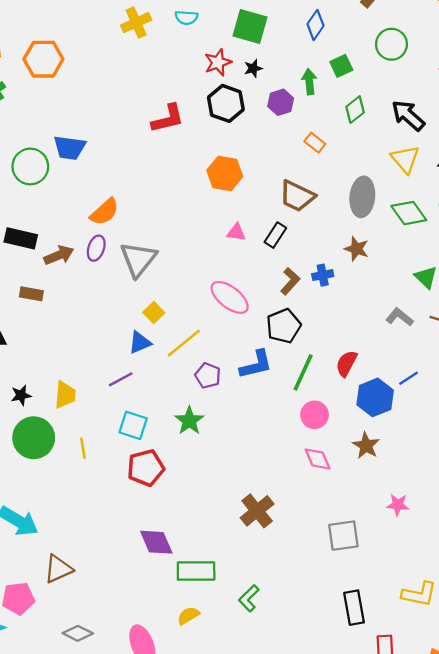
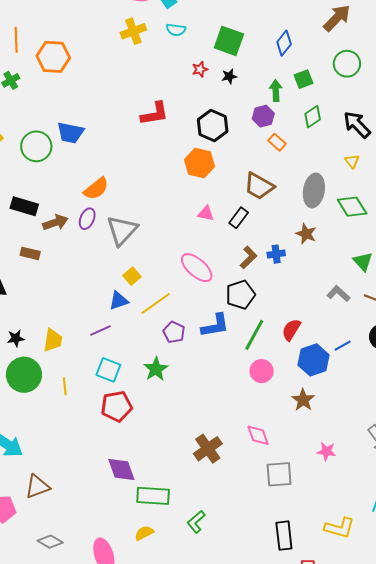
red star: (218, 62) -> (200, 69), size x0.7
purple hexagon: (281, 102) -> (263, 116), moved
black hexagon: (226, 103) -> (213, 125), moved
yellow triangle: (405, 159) -> (352, 161), size x0.6
pink diamond: (318, 459) -> (258, 435), moved

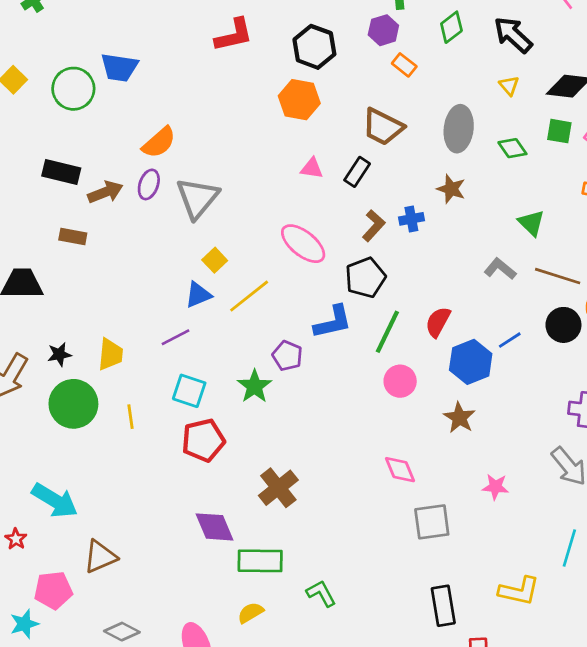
green diamond: (352, 207) -> (512, 148), size x0.7
purple pentagon: (174, 332) -> (287, 356), moved
brown cross: (208, 449) -> (278, 488), moved
green L-shape: (196, 522) -> (321, 593), turned 105

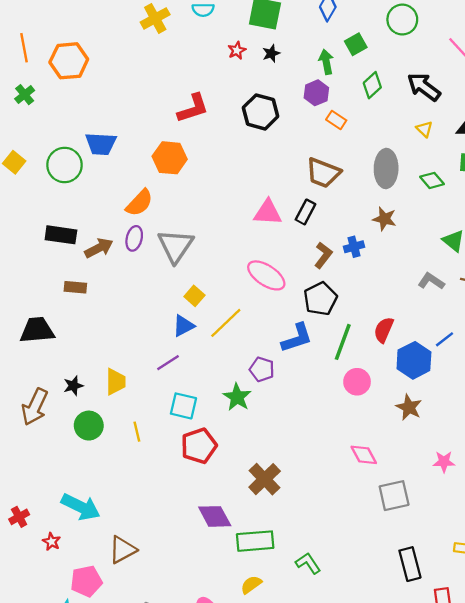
orange hexagon: (299, 100) -> (170, 158), moved
pink triangle: (312, 168) -> (268, 212), size x1.5
green circle: (73, 404) -> (89, 426), size x0.7

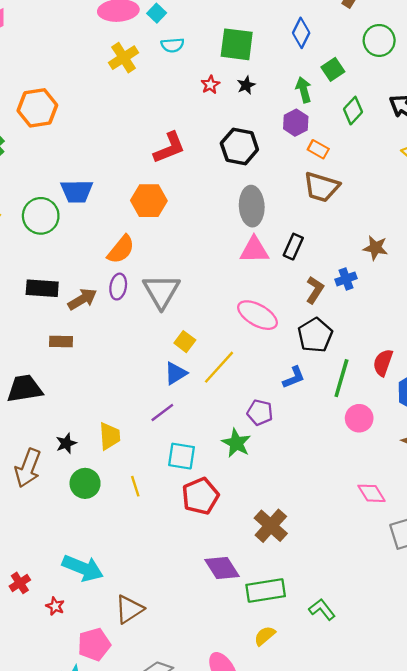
gray ellipse: (386, 169) -> (252, 206), moved
brown trapezoid: (323, 173) -> (321, 187), moved
blue L-shape: (297, 338) -> (294, 377), size x0.7

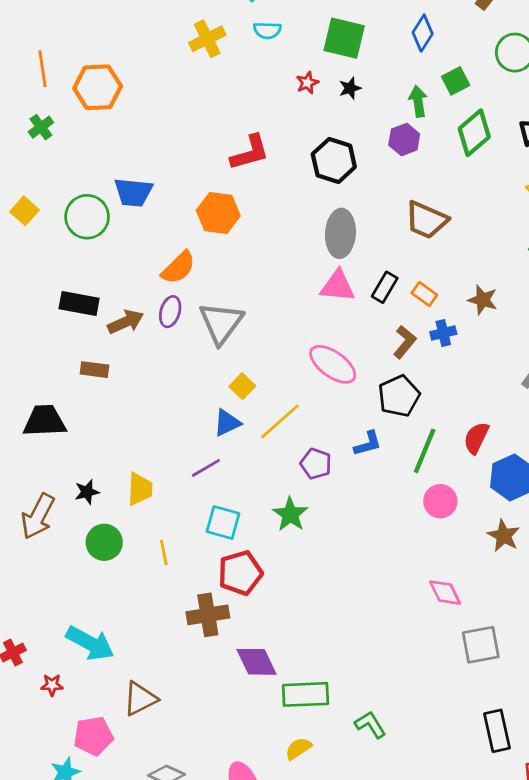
green diamond: (353, 111) -> (474, 133), size x1.4
orange rectangle: (318, 149) -> (424, 294), moved
purple pentagon: (260, 412) -> (316, 464), moved
brown cross: (271, 526) -> (208, 615), moved, turned 32
red star: (55, 606) -> (52, 685), turned -30

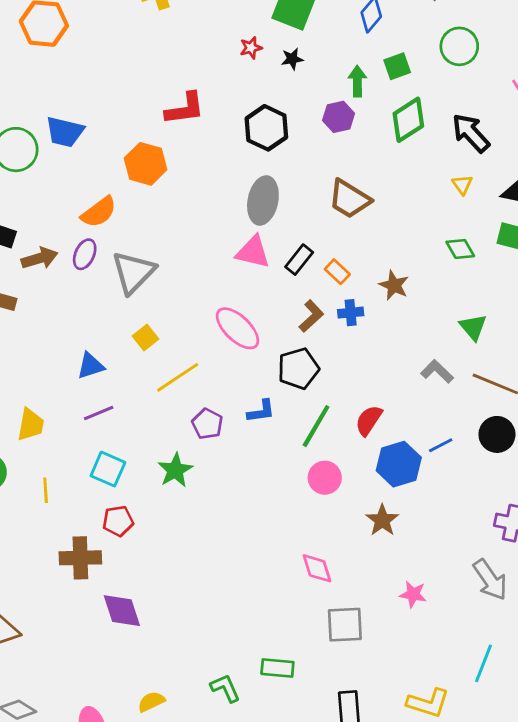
blue triangle: (227, 423) -> (91, 366), moved
red pentagon: (240, 573) -> (118, 521), size x0.7
green rectangle: (306, 694) -> (277, 668), moved, size x0.7

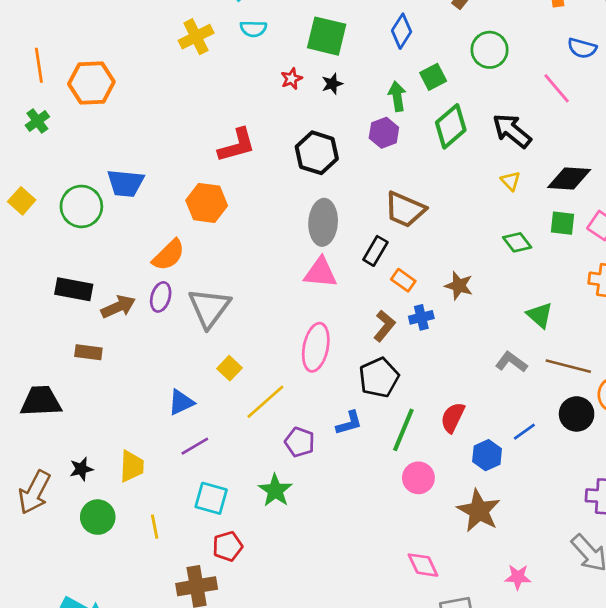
black rectangle: (299, 260) -> (375, 251), moved
pink ellipse: (237, 328) -> (316, 347), turned 66
blue hexagon: (399, 464) -> (487, 455), size x0.7
brown star: (382, 520) -> (479, 511), size x1.4

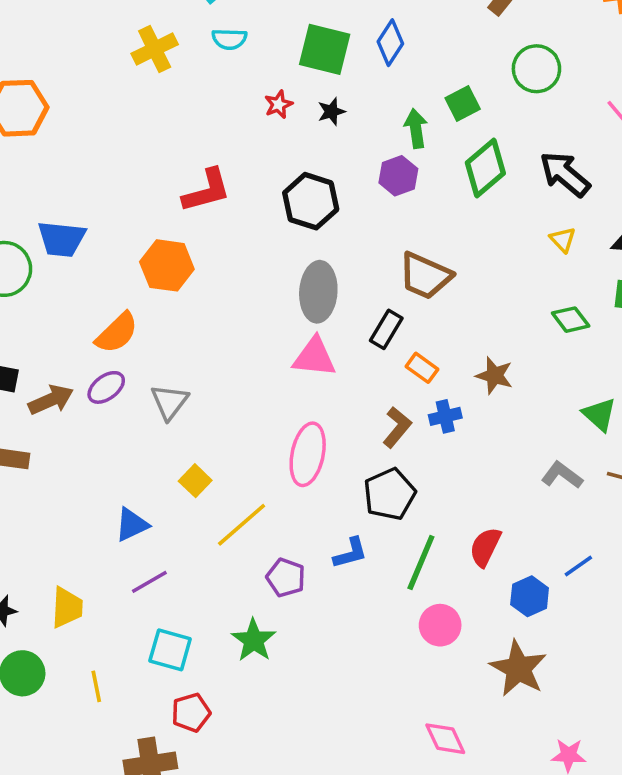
blue diamond: (402, 31) -> (390, 43), moved
purple ellipse: (161, 297) -> (106, 387), turned 36
gray triangle: (209, 308) -> (169, 402), size x0.7

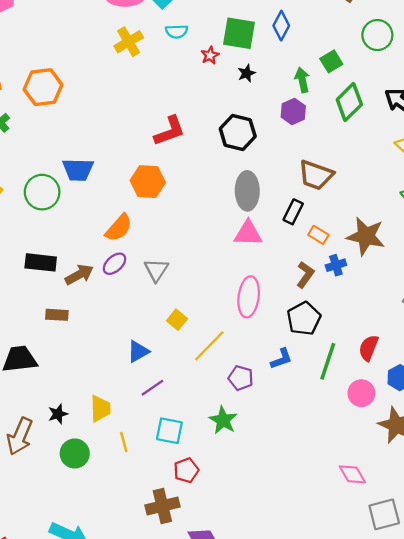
red star: (279, 104) -> (210, 55), moved
brown star: (494, 376) -> (366, 236), size x1.6
pink circle: (440, 625) -> (361, 393), moved
yellow line: (96, 686) -> (124, 442), moved

